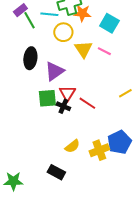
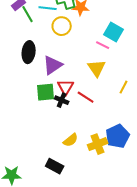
cyan square: (109, 23) -> (114, 32), moved
yellow triangle: (83, 49) -> (97, 68), moved
yellow line: (125, 93) -> (124, 87), turned -32

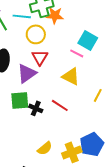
yellow triangle: (97, 68) -> (71, 76), turned -30
red triangle: (66, 87) -> (40, 57), moved

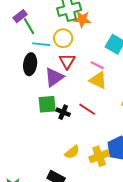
cyan line: (22, 16) -> (41, 44), moved
pink line: (77, 53) -> (97, 65), moved

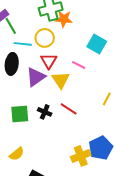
yellow triangle: (98, 80) -> (61, 80), moved, turned 30
green square: (47, 104) -> (20, 114), moved
yellow semicircle: (72, 152) -> (17, 154), moved

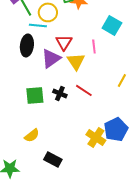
yellow circle: (45, 38) -> (48, 12), moved
pink line: (79, 65) -> (94, 46), turned 56
yellow cross: (81, 156) -> (96, 137), turned -36

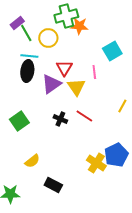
cyan line: (38, 25) -> (29, 56), moved
cyan square: (112, 25) -> (112, 51), turned 30
green square: (35, 95) -> (19, 121), moved, turned -30

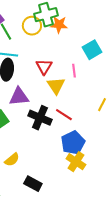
yellow circle: (48, 38) -> (32, 26), moved
purple triangle: (51, 84) -> (19, 97), moved, turned 30
black cross: (60, 119) -> (40, 118), size x1.6
blue pentagon: (116, 155) -> (73, 143), moved

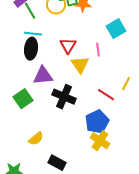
red line: (64, 115) -> (106, 95), moved

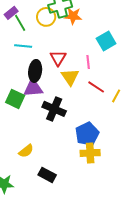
black ellipse: (31, 49) -> (35, 71), moved
red line: (106, 95) -> (96, 87), moved
green square: (23, 99) -> (15, 99), moved, turned -30
yellow cross: (100, 141) -> (90, 153), turned -36

